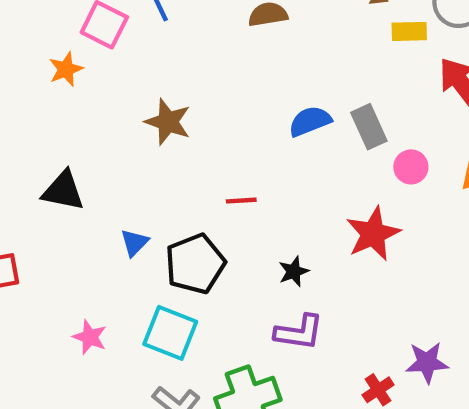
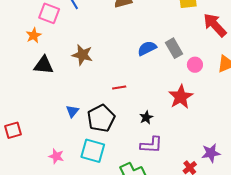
black triangle: (63, 191) -> (44, 65), moved

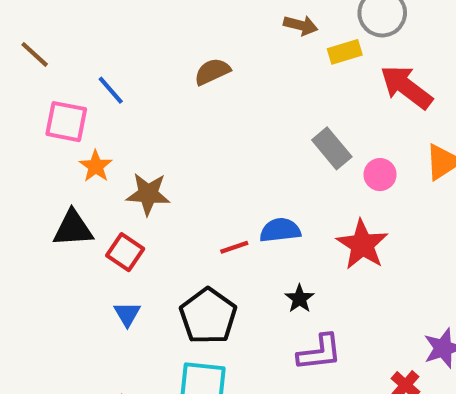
orange star: (34, 35) -> (96, 166), moved
blue semicircle: (147, 48) -> (280, 230), moved, turned 30
blue triangle: (72, 111) -> (127, 314), moved
red square: (13, 130) -> (125, 252), moved, turned -30

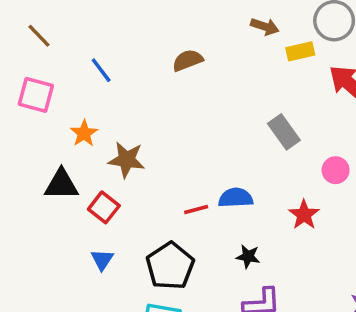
pink square: (66, 122) -> (36, 95), moved
pink circle: (380, 175) -> (336, 170), moved
red star: (362, 245) -> (304, 215), size x0.7
black star: (299, 299) -> (248, 256), turned -30

